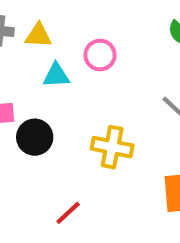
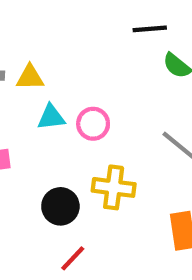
pink circle: (100, 55) -> (93, 124), moved
black circle: (35, 137) -> (60, 206), moved

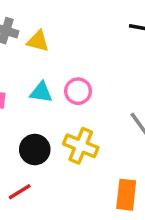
cyan triangle: (51, 117) -> (41, 92), moved
red line: (73, 258) -> (20, 192), moved

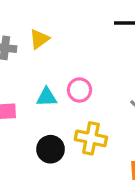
yellow triangle: (38, 41) -> (39, 39), moved, turned -40

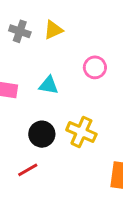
pink circle: (79, 90) -> (95, 67), moved

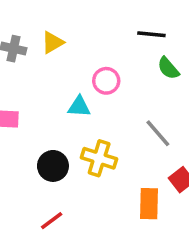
cyan triangle: (49, 85) -> (79, 107), moved
red line: (28, 170) -> (52, 221), moved

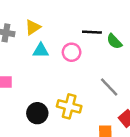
black line: (151, 34) -> (92, 32), moved
cyan triangle: (79, 107) -> (41, 50), moved

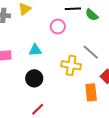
cyan triangle: (41, 50) -> (35, 50), moved
yellow cross: (69, 106) -> (71, 65), moved

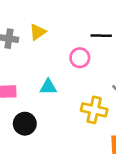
black circle: (34, 78) -> (25, 124), moved

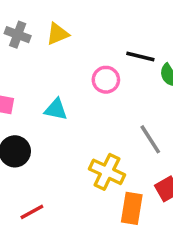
yellow cross: (94, 110) -> (107, 172), moved

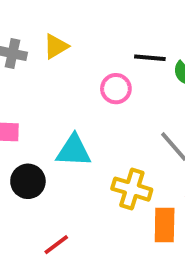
cyan triangle: (56, 109) -> (74, 151), moved, size x1.4

